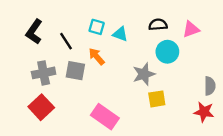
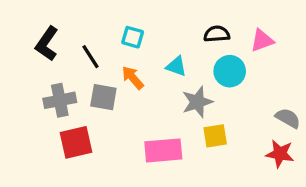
cyan triangle: (120, 34) -> (176, 66), moved
gray semicircle: (210, 86) -> (288, 118), turned -60
red square: (41, 107) -> (76, 142), moved, turned 30
pink rectangle: (105, 117) -> (163, 150), moved, turned -40

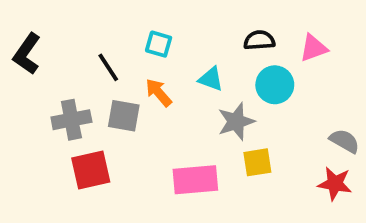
black L-shape: (47, 44) -> (27, 54), moved

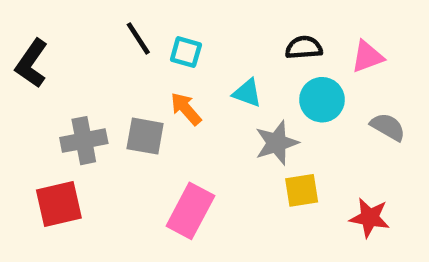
black line: (108, 67) -> (138, 38), moved
gray semicircle: (345, 141) -> (388, 127), moved
red square: (91, 170) -> (59, 204), moved
pink rectangle: (195, 180) -> (190, 211), moved, turned -57
red star: (335, 184) -> (370, 218), moved

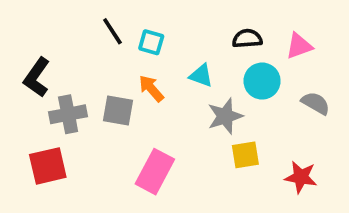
black L-shape: (32, 63) -> (37, 77), moved

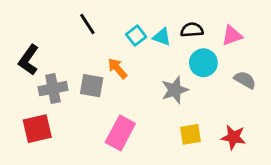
cyan square: (151, 42) -> (136, 36), moved, turned 36
cyan triangle: (201, 75) -> (162, 37), moved
yellow square: (245, 155) -> (190, 134), moved

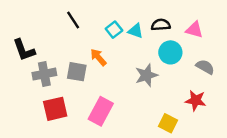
pink triangle: (232, 36) -> (194, 30), turned 36
black L-shape: (29, 60) -> (24, 50), turned -55
red square: (37, 129) -> (55, 109), moved
yellow square: (190, 134) -> (168, 123), moved, turned 36
red star: (233, 137) -> (196, 100), moved

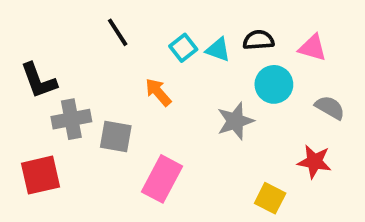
gray square: (77, 72) -> (116, 136), moved
red square: (55, 109) -> (41, 175), moved

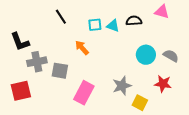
cyan square: (183, 48) -> (95, 25), turned 32
pink triangle: (312, 48) -> (162, 12), moved
cyan circle: (274, 84) -> (146, 55), moved
gray star: (235, 121) -> (122, 86), moved

